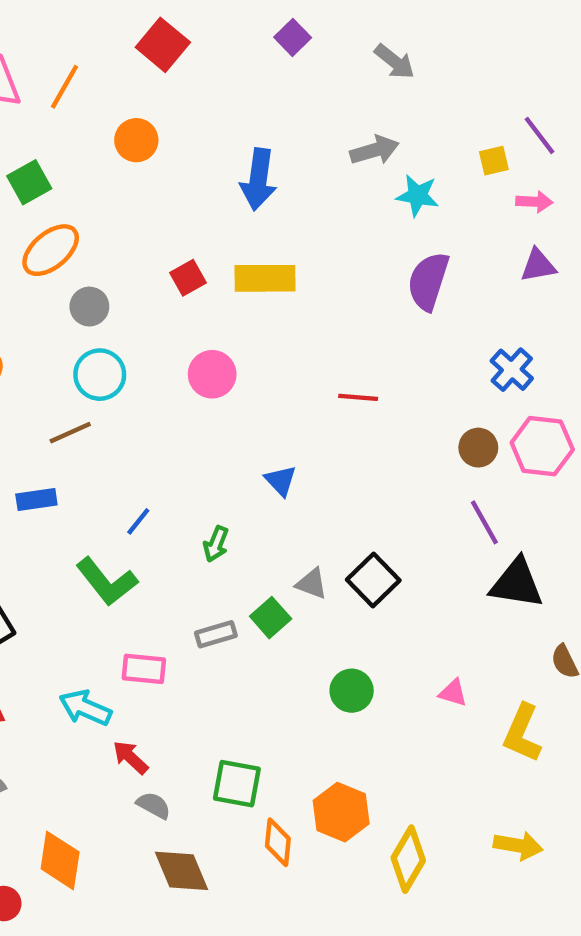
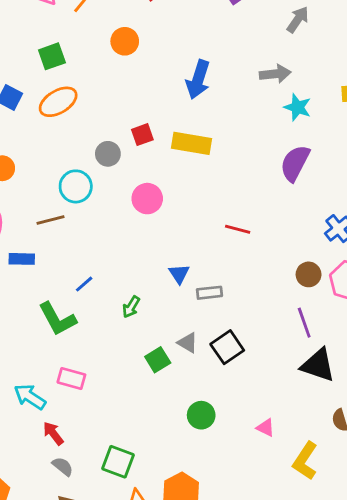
gray arrow: (395, 62) -> (298, 20), turned -104
gray circle: (89, 307) -> (108, 154), moved
gray rectangle: (216, 634) -> (209, 293), moved

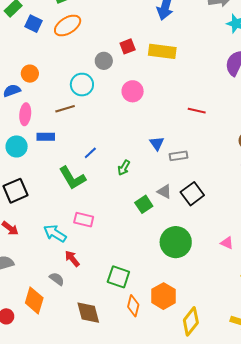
green circle: (201, 415) -> (176, 242), size x1.6
pink triangle: (265, 428) -> (227, 243), moved
gray semicircle: (63, 466) -> (57, 279), moved

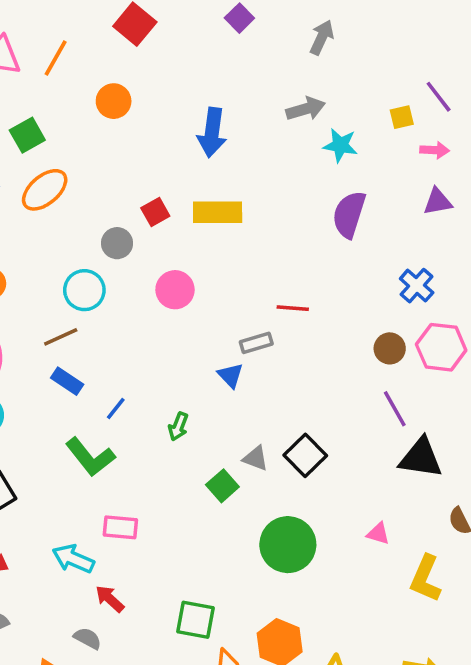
blue rectangle: (46, 137) -> (67, 381), moved, turned 42
gray rectangle: (178, 156) -> (256, 343), moved

